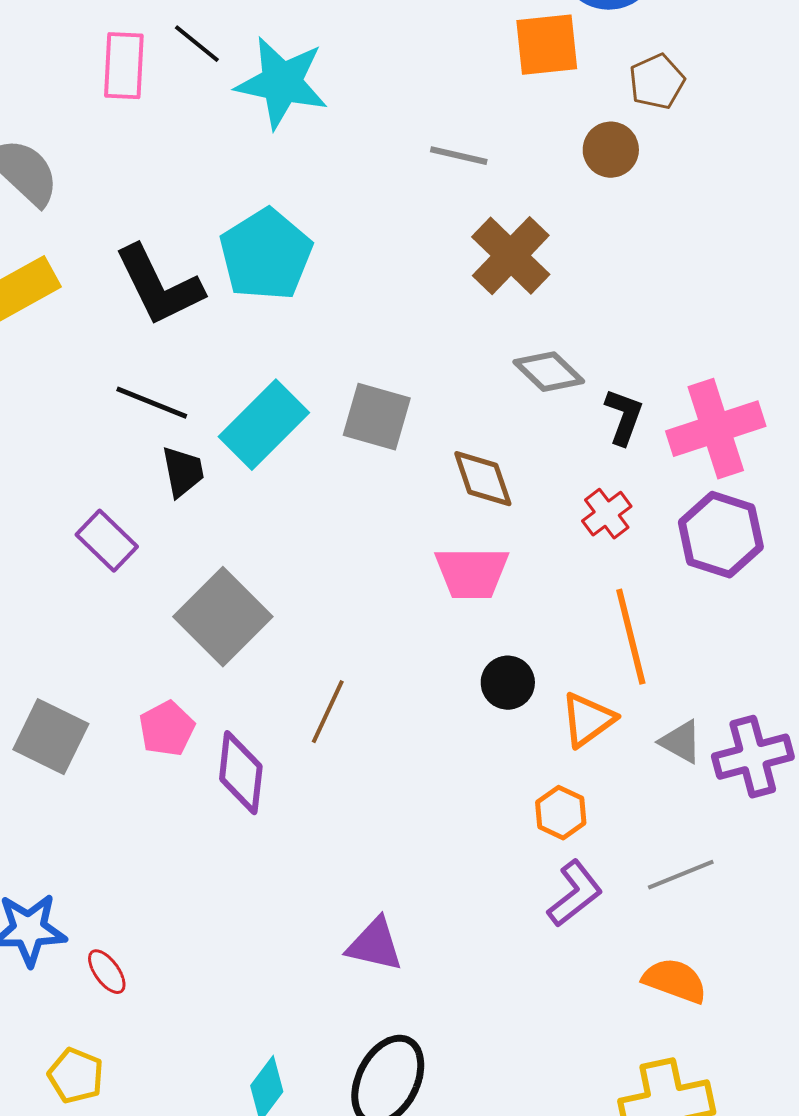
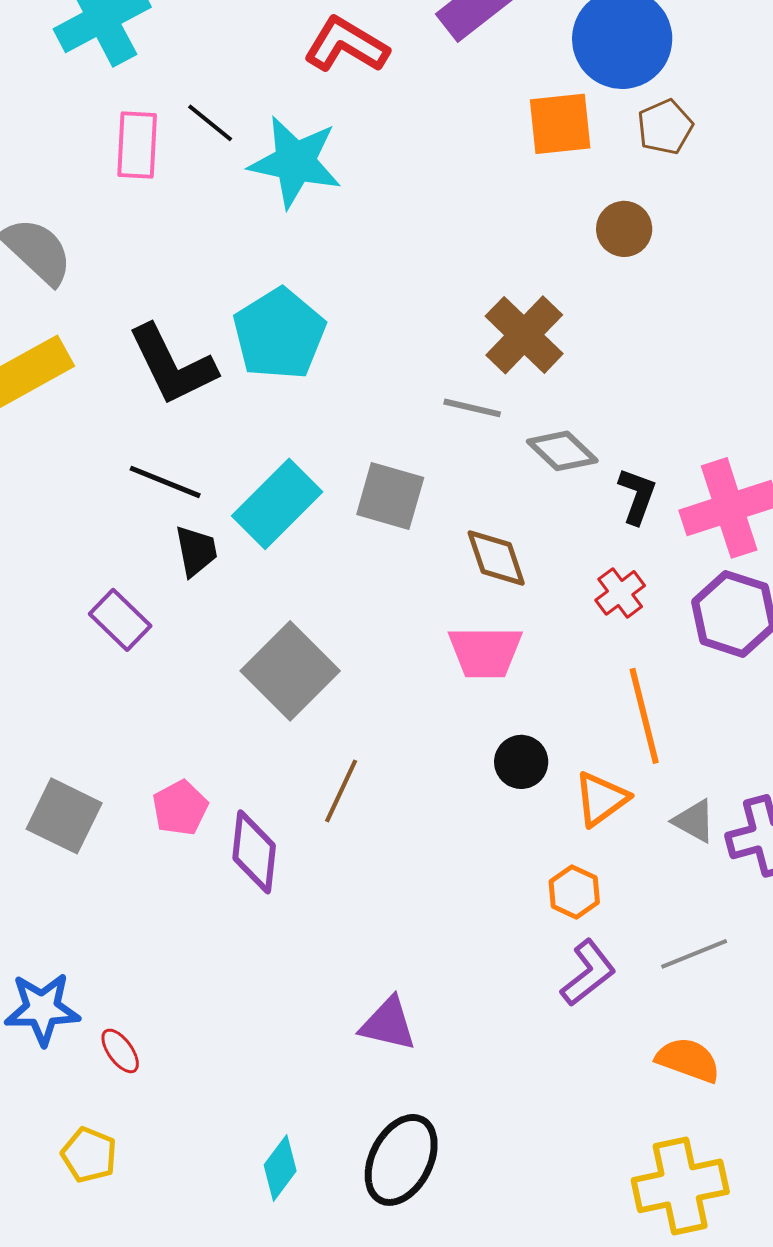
brown pentagon: (657, 82) -> (665, 127), moved
gray line: (459, 156) -> (472, 408), moved
gray square: (223, 617) -> (290, 671), moved

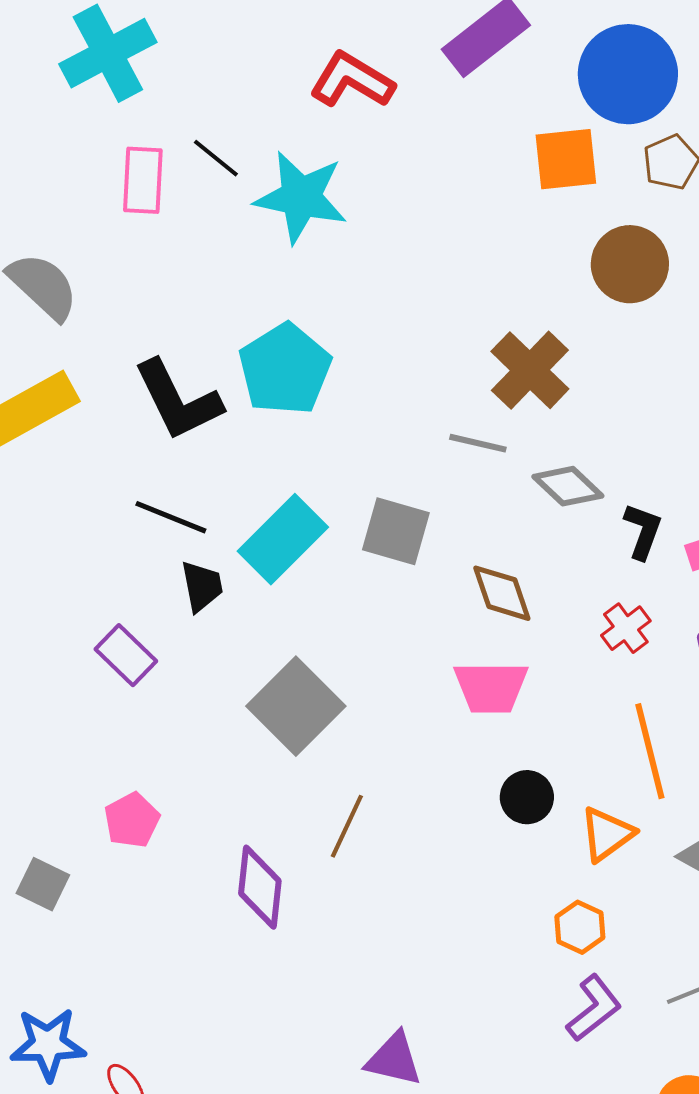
brown circle: (624, 229) -> (630, 264), size x1.4
pink pentagon: (180, 808) -> (132, 820), moved
gray square: (64, 816) -> (43, 884), moved, size x0.7

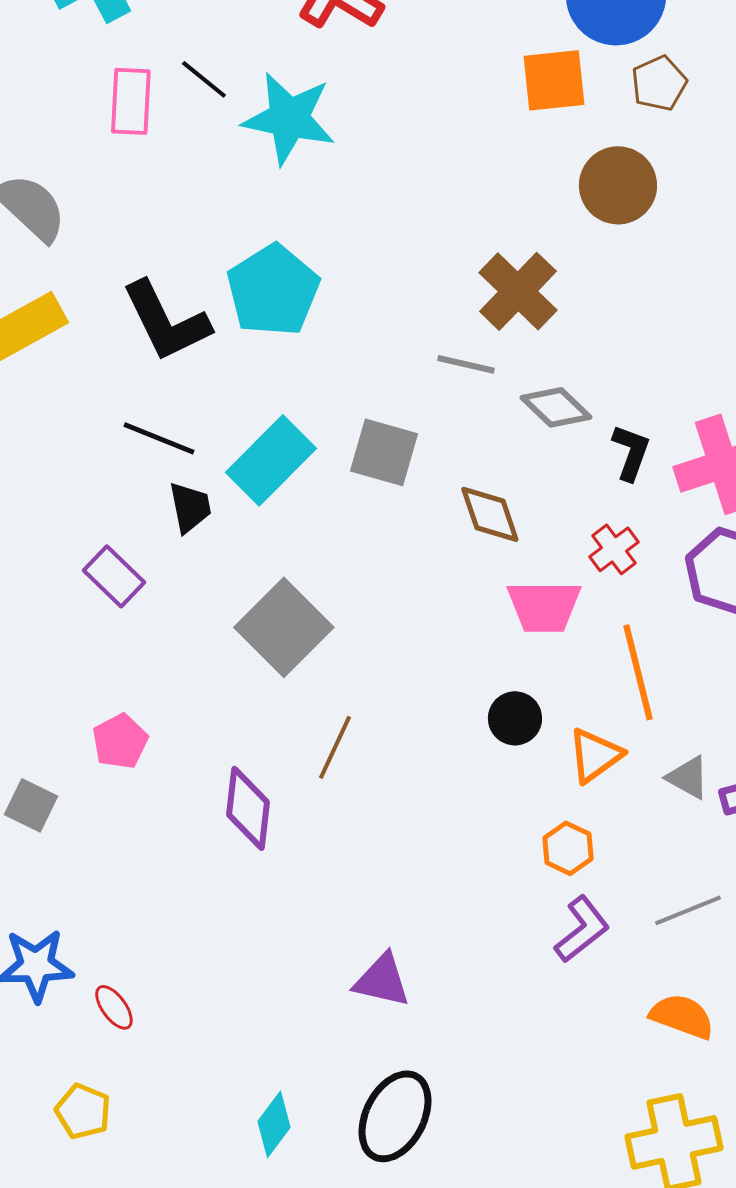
pink trapezoid: (491, 687) -> (544, 606), moved

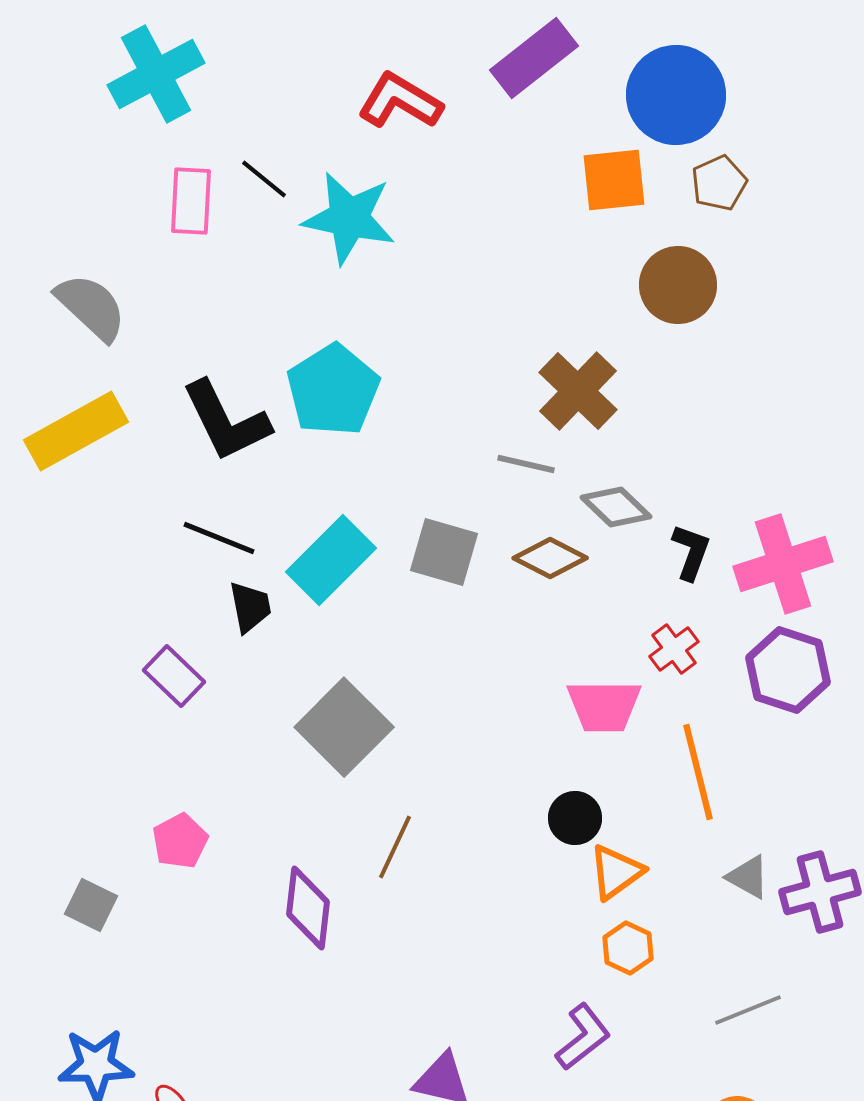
brown diamond: (490, 514) -> (550, 558), moved, turned -44
orange triangle: (595, 755) -> (616, 872), moved
purple L-shape: (582, 929) -> (583, 1037), moved

